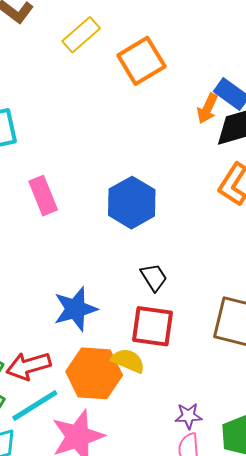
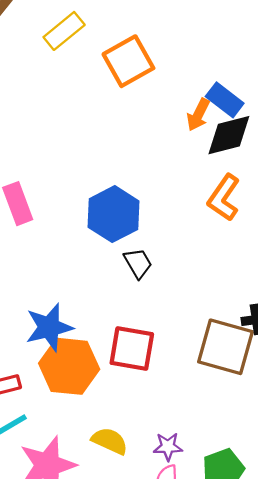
black trapezoid: (154, 277) -> (138, 263), moved
yellow semicircle: (128, 361) -> (110, 441), moved
orange hexagon: (94, 373) -> (69, 366), moved

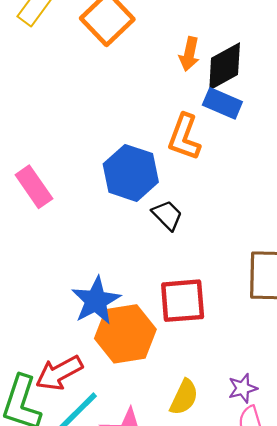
blue rectangle: (225, 100) -> (222, 103), moved
orange L-shape: (224, 198) -> (184, 137), moved
yellow semicircle: (110, 441) -> (184, 397), turned 105

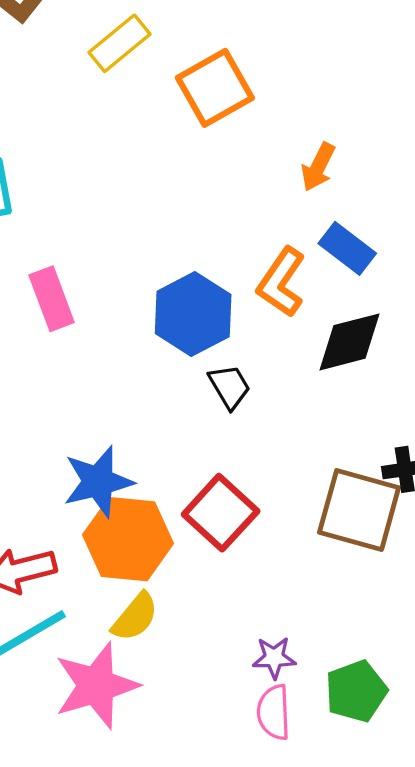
black diamond: (225, 66) -> (350, 342), moved
red square: (183, 301) -> (221, 513), turned 33
yellow semicircle: (184, 397) -> (135, 617), moved

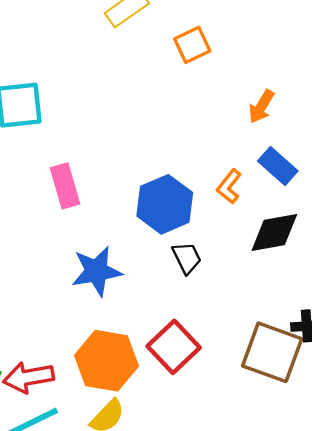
orange square: (215, 88) -> (192, 45), size x0.7
orange L-shape: (281, 282) -> (229, 187), size x0.7
blue star: (98, 482) -> (97, 271), moved

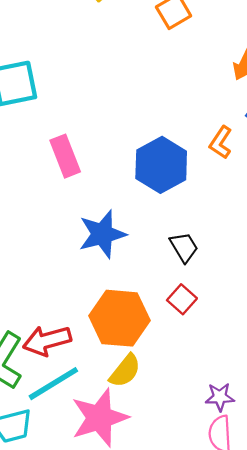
black trapezoid: (187, 258) -> (184, 247), moved
red square: (174, 347) -> (182, 299), size x0.6

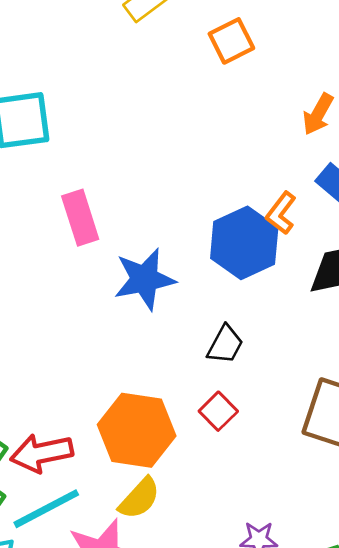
blue hexagon: (161, 165) -> (244, 243), moved
blue star: (102, 234) -> (145, 279), moved
black trapezoid: (184, 247) -> (225, 345), turned 56

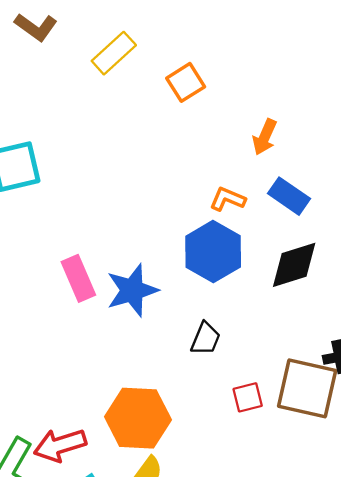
orange L-shape: (281, 213) -> (227, 199), moved, turned 81
pink rectangle: (80, 218) -> (78, 278), moved
red square: (218, 411) -> (248, 397), moved, turned 36

